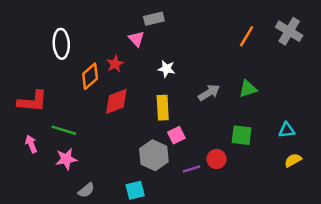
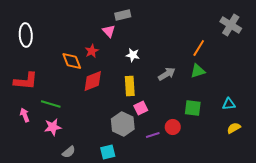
orange line: (247, 36) -> (199, 48), moved
white ellipse: (61, 44) -> (26, 35), moved
orange diamond: (90, 76) -> (72, 61), turned -70

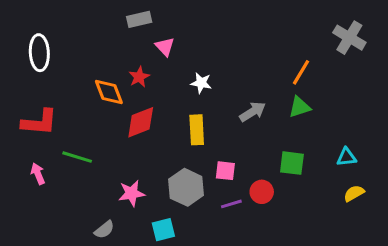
gray rectangle: (123, 15) -> (139, 19), moved
pink square: (141, 108) -> (225, 171), moved, turned 32
pink star: (53, 127) -> (132, 193), moved

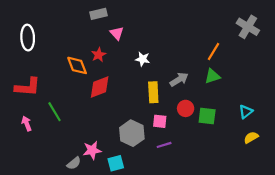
yellow rectangle: (197, 130) -> (153, 92), moved
green line: (77, 157) -> (55, 112), turned 42
cyan triangle: (346, 157) -> (246, 112), turned -32
red circle: (262, 192) -> (186, 108), moved
pink star: (132, 193) -> (92, 150), moved

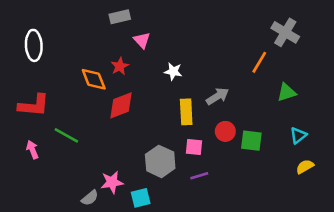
gray cross: (248, 27) -> (285, 32), moved
green triangle: (212, 76) -> (287, 92), moved
green line: (55, 112) -> (66, 135), turned -30

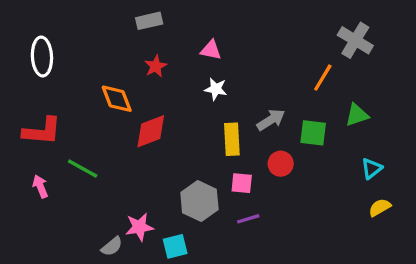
pink triangle: (142, 40) -> (211, 50), moved, turned -36
red star: (120, 66) -> (156, 66), moved
green square: (251, 141) -> (313, 133), moved

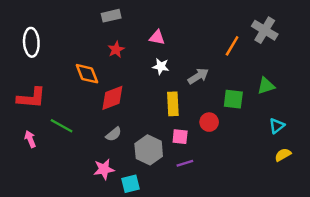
orange line: (323, 78) -> (232, 46), moved
gray arrow: (271, 120) -> (198, 76), moved
gray semicircle: (112, 246) -> (114, 134), moved

